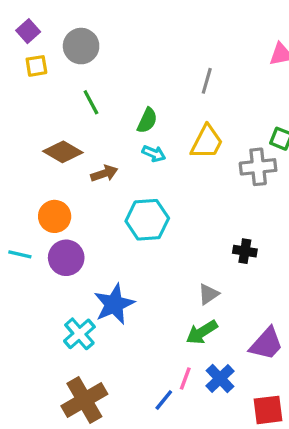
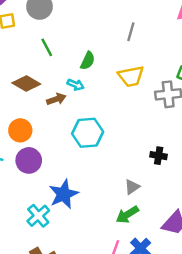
yellow trapezoid: (207, 142) -> (131, 76), turned 52
cyan arrow: (154, 154) -> (76, 85), moved

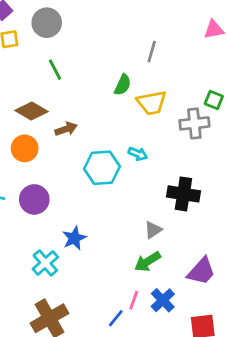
green semicircle: (88, 61) -> (123, 85), moved
cyan arrow: (76, 85) -> (138, 154), moved
orange circle: (20, 130) -> (25, 148), moved
black cross: (159, 156) -> (183, 194), size x1.6
blue star: (64, 194) -> (74, 238), size x0.7

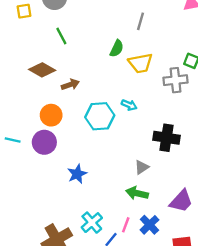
orange circle: (25, 148) -> (51, 115), moved
green arrow: (148, 262) -> (137, 193), turned 45
cyan cross: (45, 263) -> (92, 223), moved

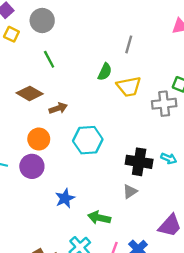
yellow square: (24, 11) -> (11, 34), turned 35
cyan arrow: (129, 105) -> (169, 158), moved
black cross: (166, 138) -> (139, 162), moved
green arrow: (137, 193) -> (99, 218), moved

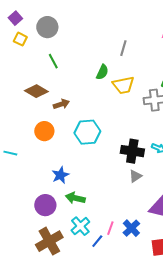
purple circle: (32, 166) -> (45, 205), moved
gray triangle: (130, 191) -> (135, 176), moved
blue star: (65, 198) -> (60, 175), moved
green arrow: (99, 218) -> (75, 198), moved

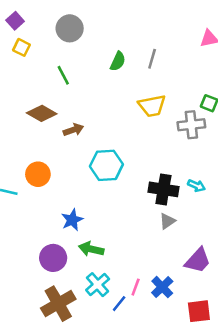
gray circle: (47, 27) -> (70, 28), moved
green semicircle: (102, 72) -> (118, 61), moved
orange circle: (44, 131) -> (38, 174), moved

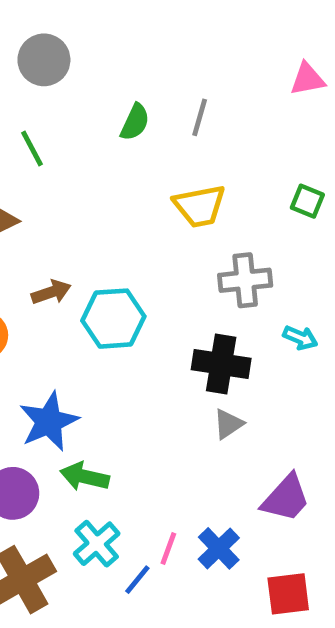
gray cross: (191, 125) -> (245, 280), moved
brown arrow: (73, 130) -> (51, 292), moved
cyan arrow: (196, 186) -> (300, 338), moved
blue star: (72, 220) -> (49, 422), size x1.4

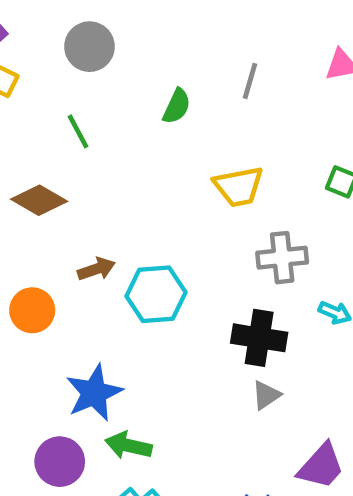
gray line: (200, 117) -> (250, 81), moved

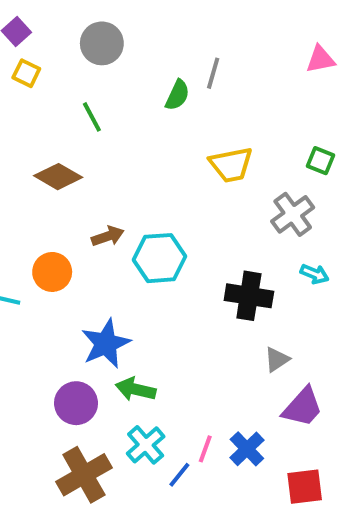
gray line: (250, 81) -> (213, 73), moved
gray cross: (282, 258) -> (293, 214), moved, turned -30
gray triangle: (266, 395) -> (277, 359), moved

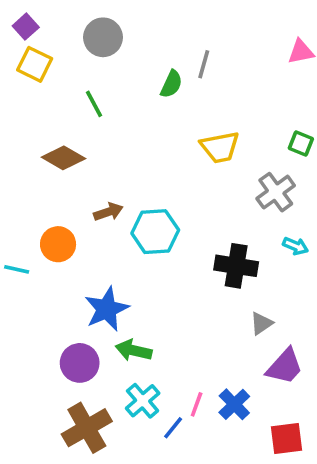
yellow square: (26, 73) -> (35, 64), size x1.4

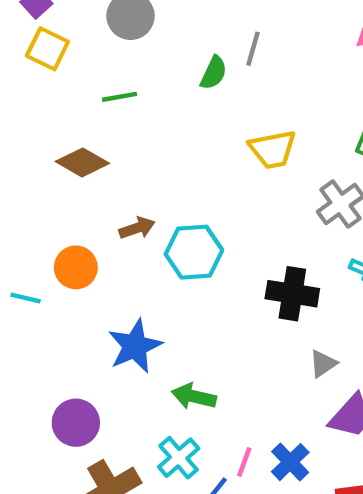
green line: (94, 104) -> (120, 97), turned -72
green arrow: (134, 350) -> (194, 396), moved
purple circle: (80, 363) -> (76, 423), moved

